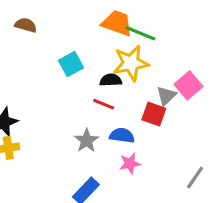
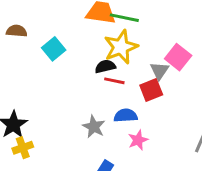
cyan square: (71, 64) -> (54, 49), moved
red line: (104, 104) -> (114, 81), moved
red square: (154, 114) -> (151, 90), turned -30

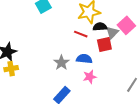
black semicircle: (105, 66) -> (100, 27), moved

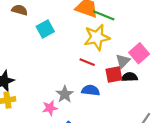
black semicircle: (100, 27) -> (130, 77), moved
pink star: (90, 77) -> (50, 108), moved

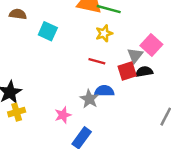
cyan square: (45, 29) -> (48, 31), turned -30
yellow star: (97, 37) -> (104, 33), size x0.6
gray star: (65, 94) -> (89, 99), moved

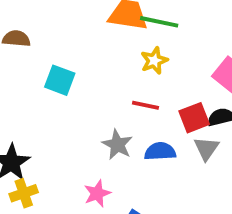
cyan square: (48, 31) -> (60, 80), moved
gray triangle: (135, 55) -> (206, 148), moved
gray star: (89, 99) -> (117, 145), moved

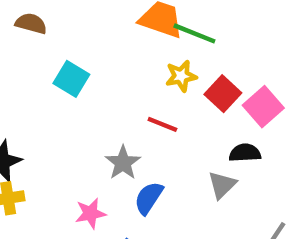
red square: (194, 118) -> (223, 94), moved, turned -36
blue semicircle: (160, 151) -> (149, 198), moved, turned -64

